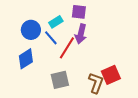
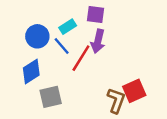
gray square: (60, 80) -> (51, 97), moved

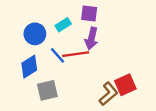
blue line: (62, 46) -> (58, 55), moved
red line: (81, 58) -> (76, 54), turned 50
brown L-shape: (116, 101) -> (108, 94), turned 30

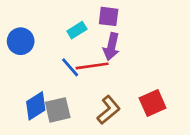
blue circle: (35, 34) -> (21, 41), moved
blue diamond: (29, 67) -> (36, 106), moved
brown L-shape: (108, 94) -> (109, 110), moved

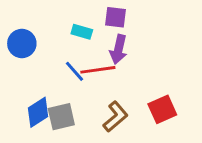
cyan rectangle: (77, 30) -> (82, 32), turned 48

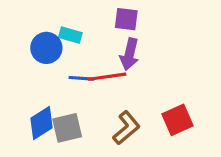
cyan rectangle: (82, 32) -> (70, 35), moved
blue circle: (22, 44) -> (46, 48), moved
blue line: (75, 71) -> (82, 78), turned -45

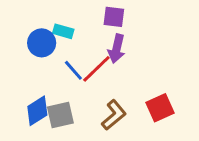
red line: (107, 77) -> (96, 69), turned -36
blue line: (82, 78) -> (73, 70), turned 45

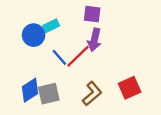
cyan rectangle: (63, 31) -> (51, 26), turned -42

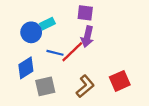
blue line: (59, 57) -> (55, 53), turned -35
blue diamond: (30, 90) -> (26, 68), moved

